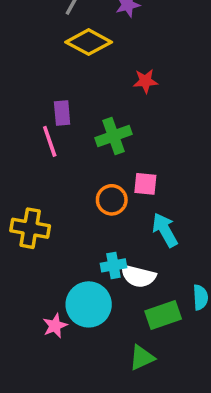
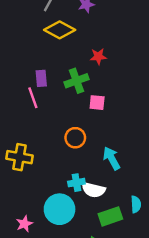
green cross: (113, 136) -> (76, 81), moved
pink square: (145, 184) -> (97, 103), moved
pink star: (55, 326) -> (24, 224), moved

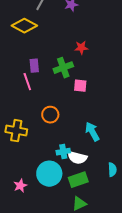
yellow diamond: (60, 30) -> (24, 26), moved
orange circle: (75, 138) -> (50, 115), moved
green rectangle: (110, 216) -> (78, 180), moved

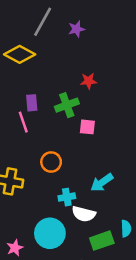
cyan arrow: (92, 132) -> (102, 183), turned -96
cyan cross: (63, 152) -> (67, 197), moved
green rectangle: (78, 180) -> (102, 241), moved

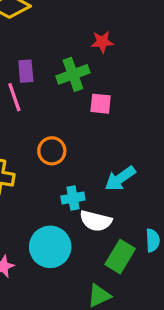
green rectangle: (102, 241) -> (120, 257), turned -40

